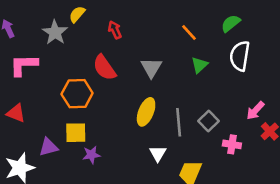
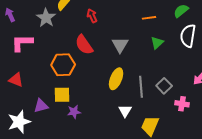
orange line: (189, 32) -> (149, 18), turned -56

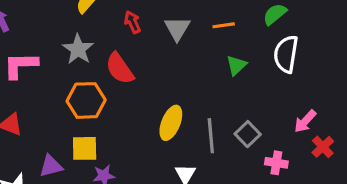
gray star: (46, 18) -> (78, 49), moved
gray triangle: (120, 45) -> (177, 28), moved

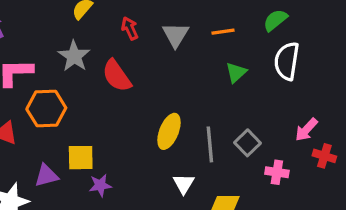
orange hexagon: (86, 100) -> (46, 108), moved
red cross: (323, 147) -> (324, 156), turned -30

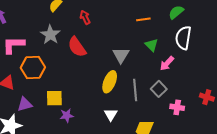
gray triangle: (176, 35) -> (121, 55), moved
green triangle: (236, 72) -> (152, 45), turned -32
pink arrow: (306, 130) -> (167, 63), moved
purple triangle: (46, 176) -> (25, 104), moved
white triangle: (184, 184) -> (111, 115), moved

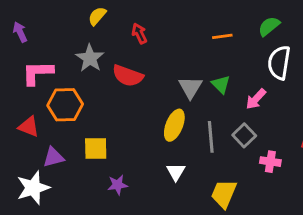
green triangle: (152, 45) -> (221, 84), moved
red semicircle: (77, 47) -> (128, 76), turned -35
purple star: (67, 116) -> (118, 185), moved

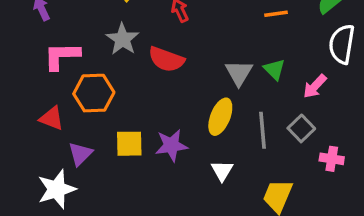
purple triangle: (53, 157) -> (80, 154), turned -30
purple star: (118, 185) -> (171, 145), moved, size x1.4

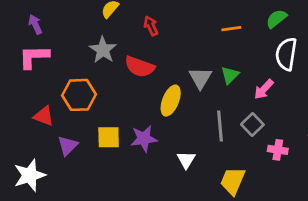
pink L-shape: (62, 56) -> (34, 57), moved
green triangle: (274, 69) -> (230, 75), turned 30
yellow ellipse: (220, 117) -> (171, 101), moved
white star: (57, 189) -> (30, 175), moved

